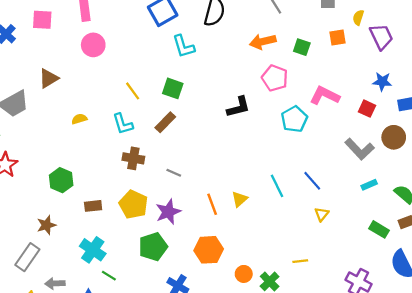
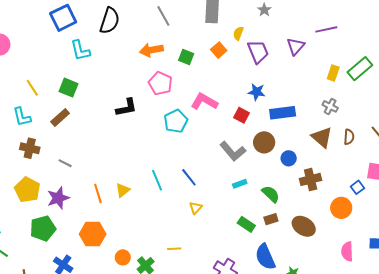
orange square: (338, 37) -> (219, 50), turned -35

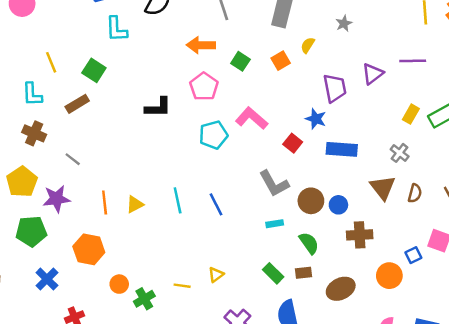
purple trapezoid: (258, 52) -> (335, 88), moved
brown circle: (264, 142) -> (311, 201), moved
yellow triangle: (196, 208) -> (216, 275), moved
brown ellipse: (304, 226) -> (341, 289), turned -70

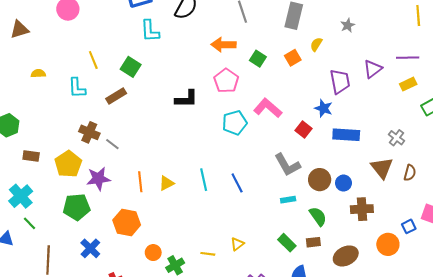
yellow rectangle: (411, 114) -> (408, 84), moved, turned 35
brown cross: (34, 133) -> (89, 132), moved

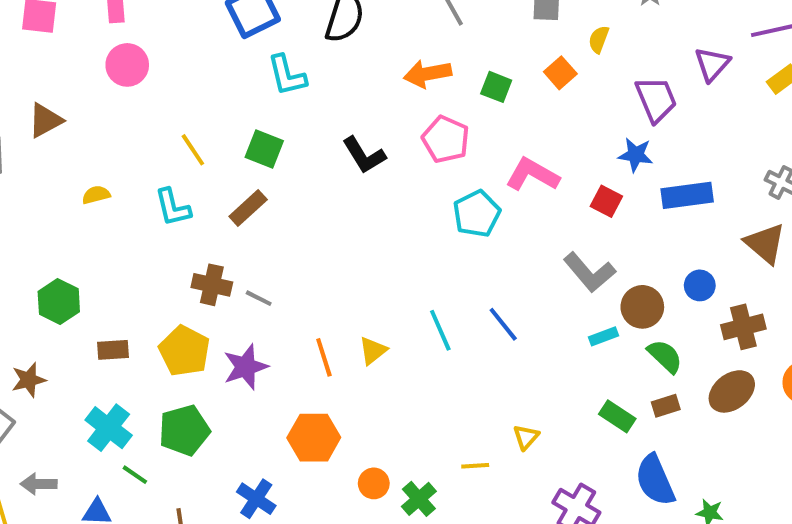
black L-shape: (186, 99) -> (364, 155), moved, turned 70
brown circle: (320, 180) -> (642, 307), moved
green pentagon: (77, 207) -> (184, 430), moved
brown ellipse: (346, 256) -> (732, 391), moved

